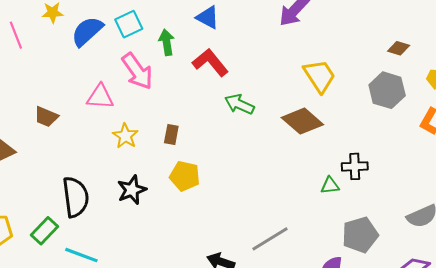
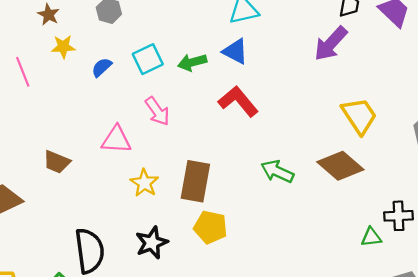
blue semicircle: (87, 31) -> (102, 67), size x0.6
green arrow: (167, 42) -> (192, 62), moved, turned -95
pink arrow: (137, 71) -> (157, 111), size x0.7
green arrow: (239, 104) -> (277, 171), moved
brown rectangle: (171, 135) -> (195, 181), size x1.8

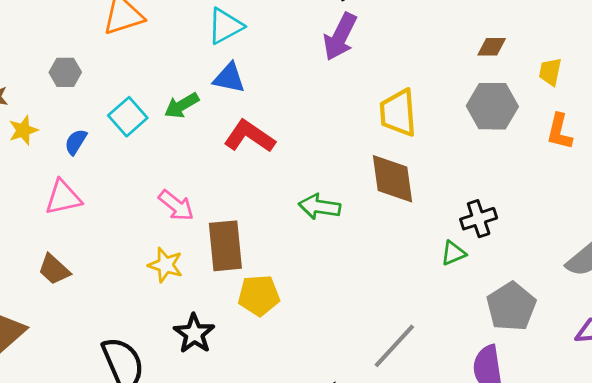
pink arrow: (157, 111) -> (176, 205), moved
yellow trapezoid: (359, 116) -> (398, 113), turned -135
pink triangle: (116, 140) -> (63, 197), moved
brown trapezoid: (57, 162) -> (54, 270), turned 36
brown diamond: (340, 166) -> (393, 179), turned 57

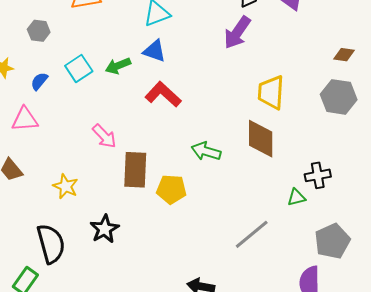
yellow star: (165, 265) -> (66, 186), moved
yellow pentagon: (259, 295) -> (171, 189), moved
gray line: (394, 346) -> (252, 234), moved

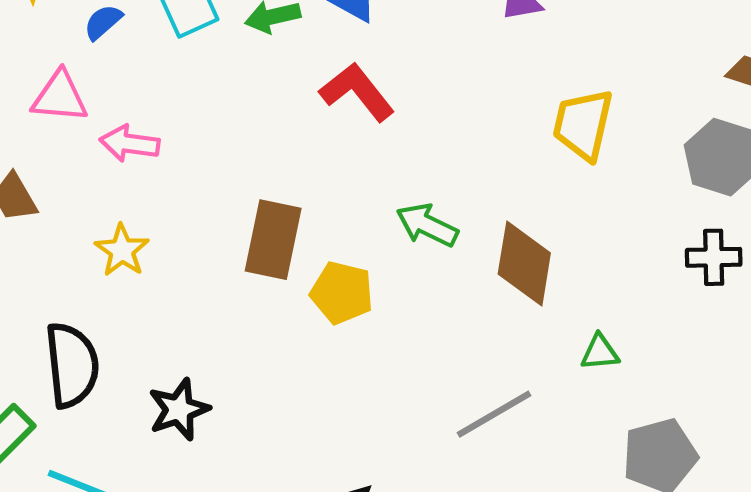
pink arrow: (104, 136) -> (130, 143), moved, turned 132
brown diamond: (261, 139) -> (524, 264), moved
black cross: (318, 175) -> (714, 257), moved
black star: (105, 229) -> (179, 409), moved

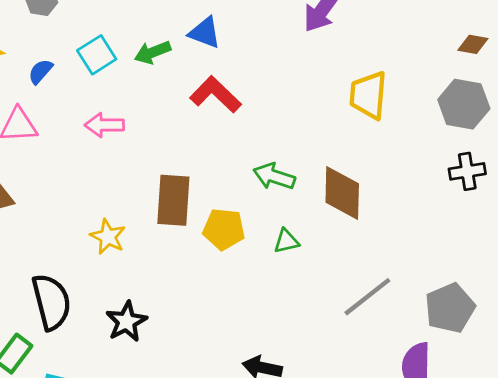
pink arrow: (130, 143) -> (104, 125), moved
yellow star: (122, 250) -> (108, 237), moved
green triangle: (600, 352) -> (286, 241), moved
gray line: (494, 414) -> (367, 297), moved

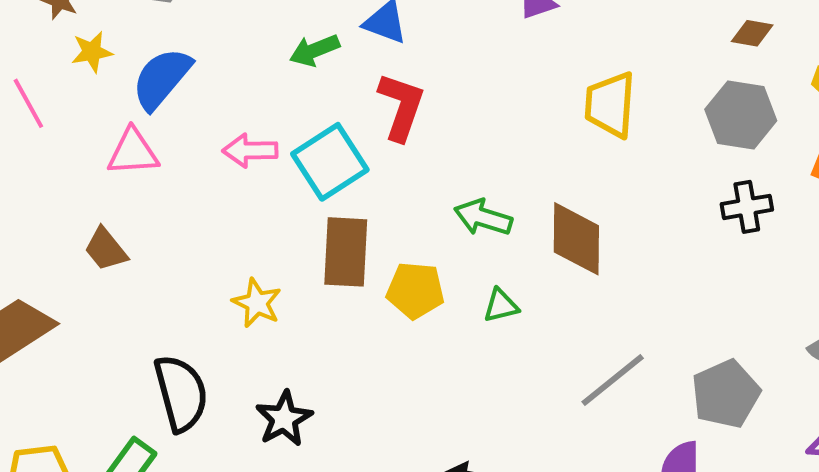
cyan square: (97, 55) -> (330, 162), moved, size x1.4
blue semicircle: (40, 71) -> (162, 79), size x1.8
red L-shape: (215, 94) -> (401, 107), turned 66

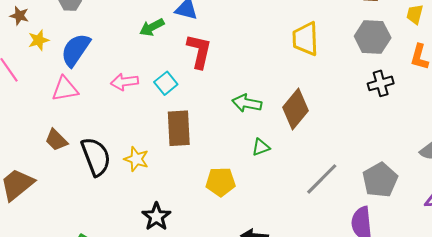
cyan square: (330, 162) -> (166, 83), size x0.6
brown diamond: (576, 239) -> (296, 109), turned 45
yellow pentagon: (415, 290) -> (221, 182), moved
black semicircle: (181, 393) -> (96, 157), moved

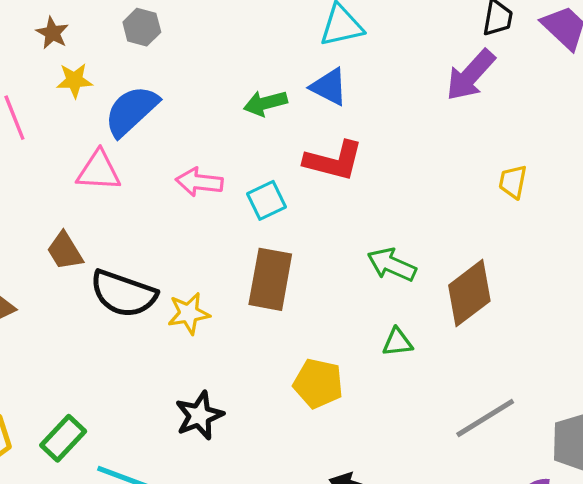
yellow trapezoid: (305, 39) -> (513, 182), size x0.6
red L-shape: (199, 51) -> (334, 161), turned 78
black semicircle: (96, 157) -> (123, 294), turned 117
yellow star: (136, 159) -> (189, 313), turned 30

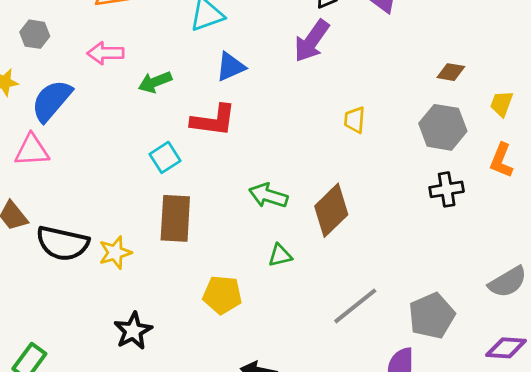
gray hexagon: (142, 27) -> (35, 34), moved
blue triangle: (329, 87) -> (231, 67), moved, turned -44
pink arrow: (199, 182) -> (105, 53), moved

